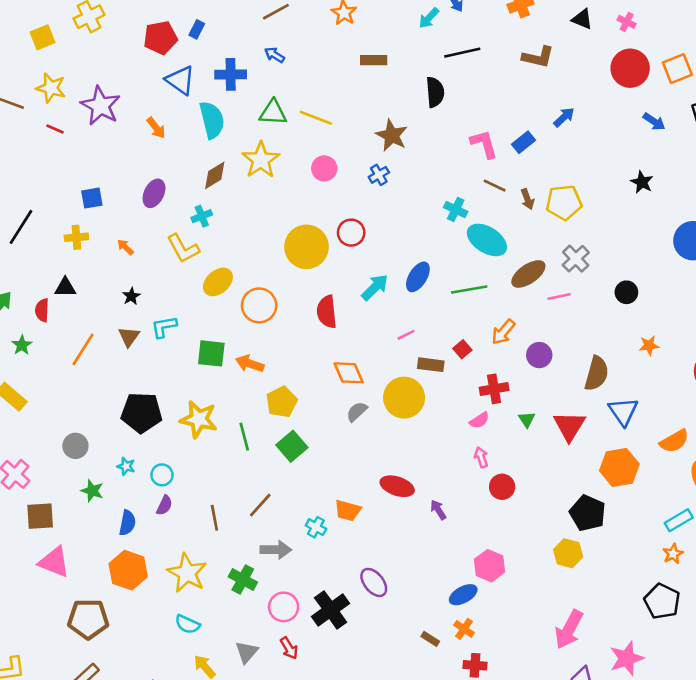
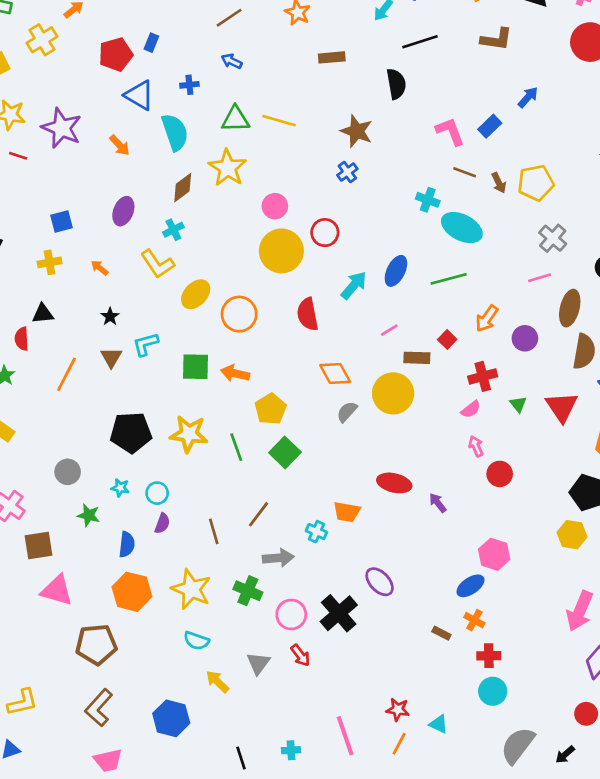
blue cross: (231, 74) -> (189, 85), size x0.6
pink circle: (324, 168) -> (275, 206), moved
brown ellipse: (528, 274) -> (570, 308), moved, turned -36

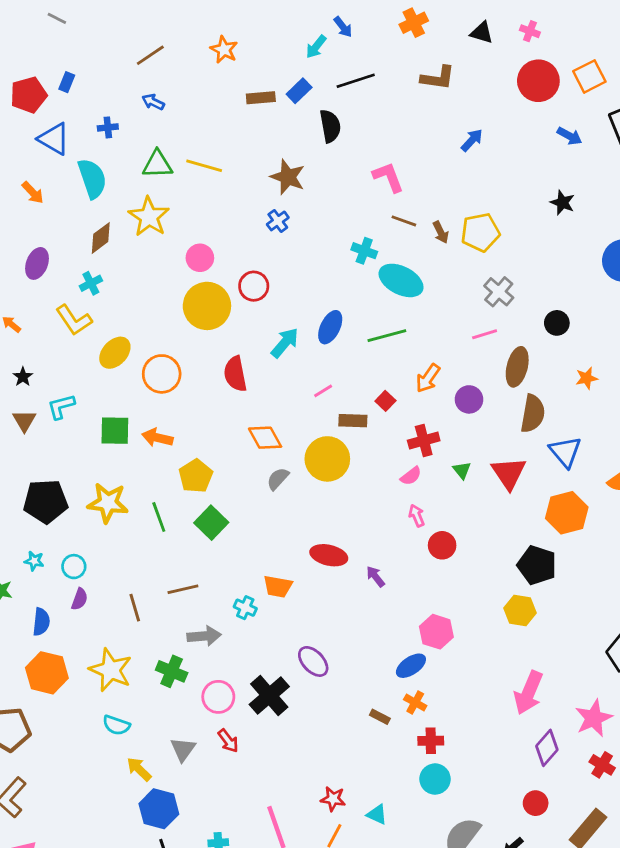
blue rectangle: (490, 126) -> (299, 91), moved
brown line: (259, 514) -> (183, 589), turned 40
blue hexagon: (171, 718) -> (159, 809), moved

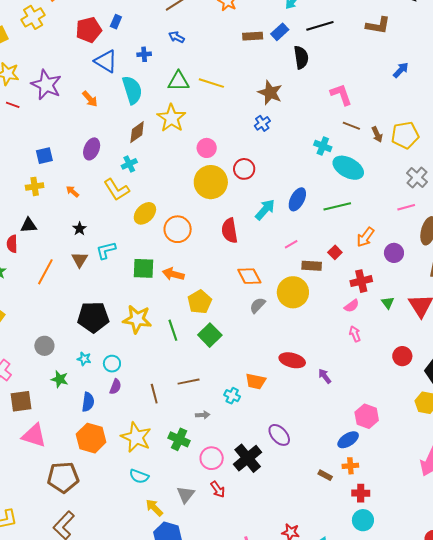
red circle: (442, 545) -> (402, 356), moved
gray arrow: (204, 636) -> (203, 415), size x0.6
orange cross: (415, 703) -> (350, 466), turned -35

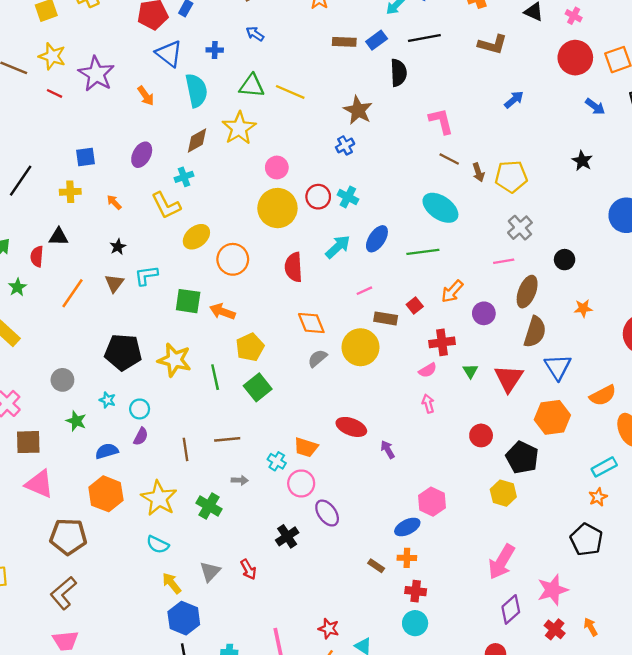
cyan cross: (323, 146) -> (348, 197), moved
blue semicircle: (88, 402) -> (107, 451), turned -120
pink circle: (212, 458) -> (301, 483), moved
black cross: (248, 458) -> (287, 536), size x0.7

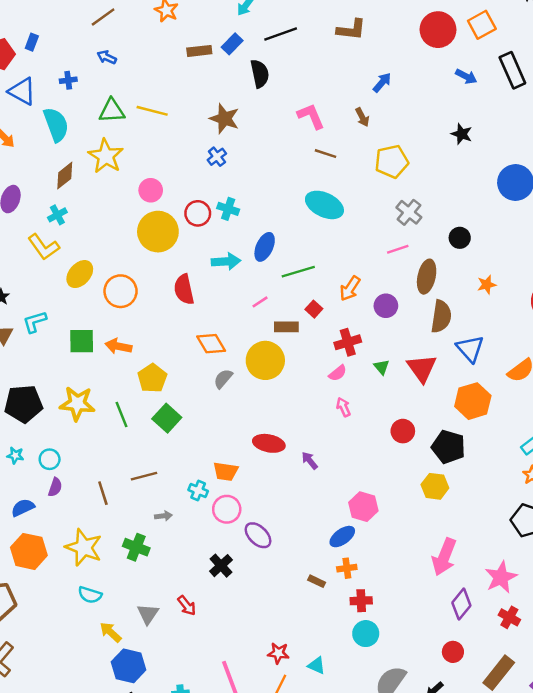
brown arrow: (478, 172) -> (362, 117), moved
cyan arrow: (338, 247) -> (226, 261), turned 48
green line: (423, 252) -> (298, 272), moved

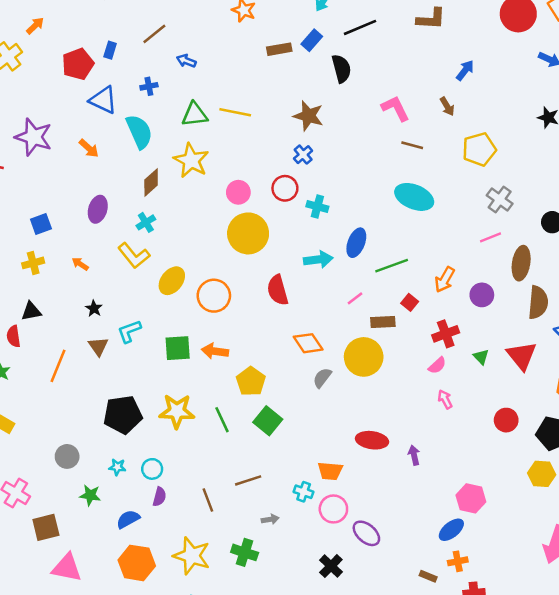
brown line: (103, 17) -> (154, 34), moved
red circle: (198, 213) -> (285, 188), moved
purple arrow: (310, 461) -> (414, 455), turned 30

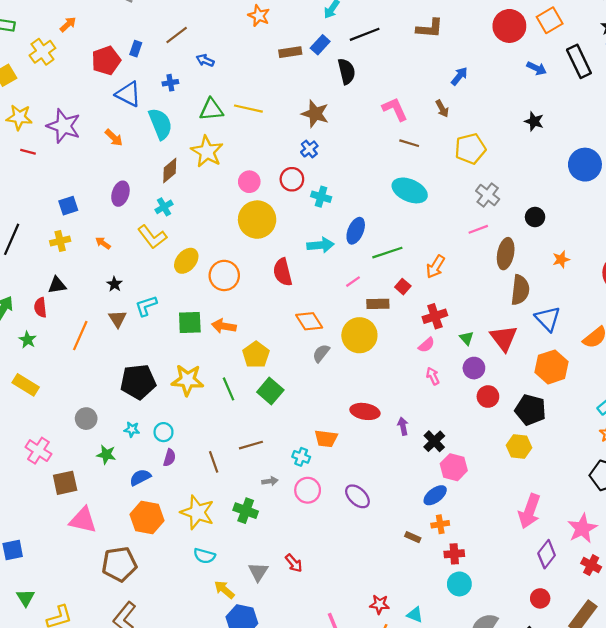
purple circle: (482, 295) -> (474, 368), moved
pink circle: (333, 509) -> (308, 490), moved
black cross: (331, 566) -> (434, 441), moved

